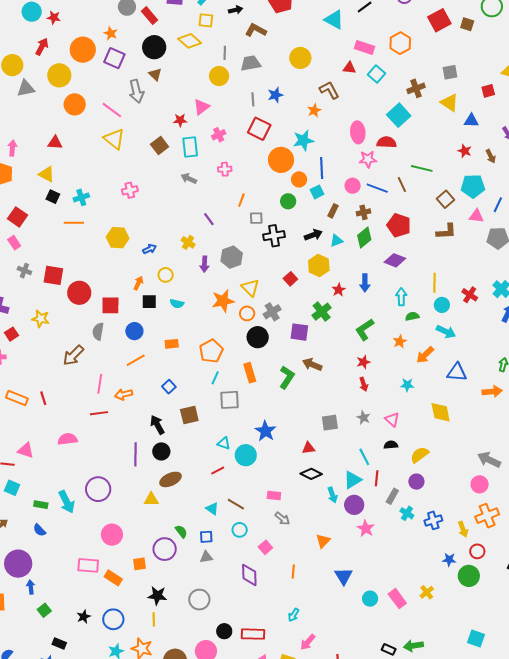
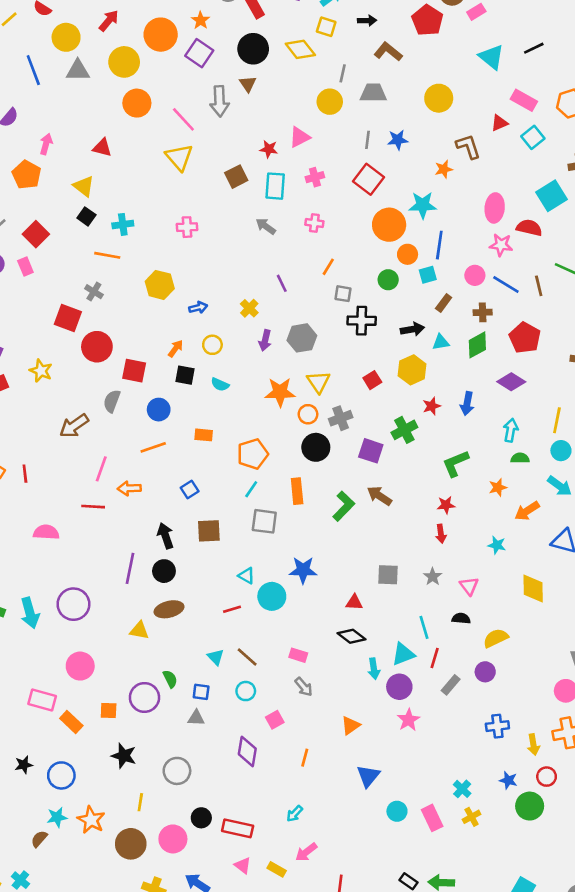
red triangle: (349, 68) -> (499, 123), turned -40
gray cross: (24, 271) -> (94, 292), moved
blue star: (265, 431) -> (303, 570), turned 30
cyan cross: (407, 513) -> (462, 789), moved
yellow line: (154, 619) -> (140, 802), moved

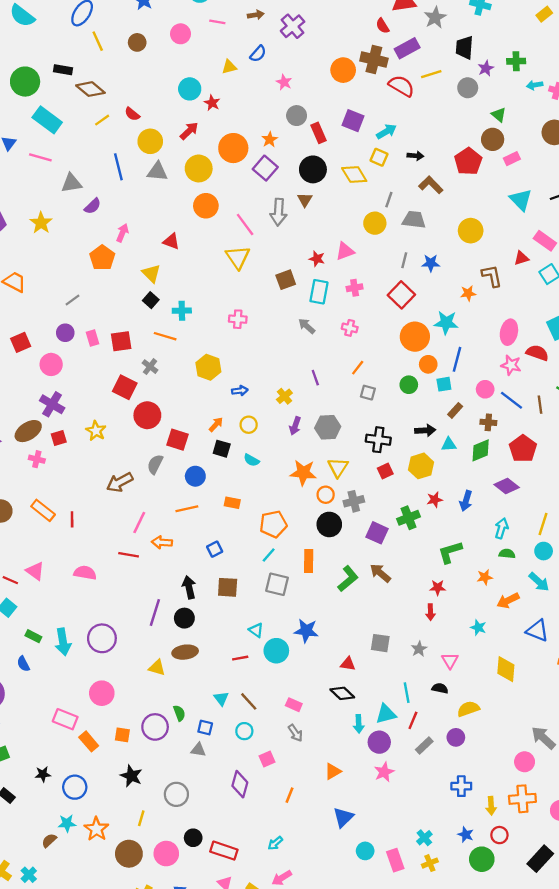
red square: (36, 234) -> (121, 341), moved, turned 30
black cross: (362, 321) -> (378, 440), moved

